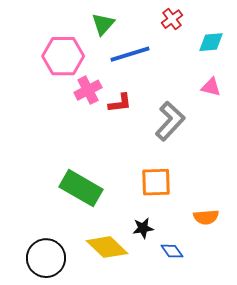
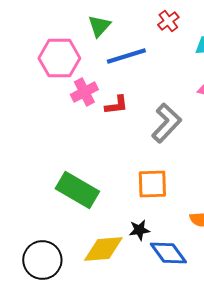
yellow diamond: (107, 247) -> (103, 249), turned -48
blue diamond: (172, 251) -> (168, 253), size x1.6

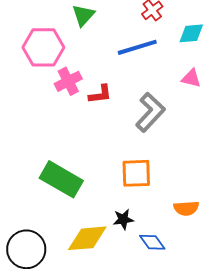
blue line: (126, 56) -> (137, 47), moved
blue diamond: (168, 253) -> (152, 242), size x0.7

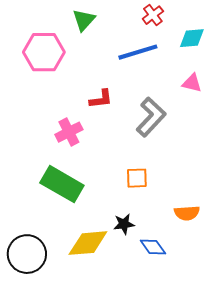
pink cross: (68, 81) -> (69, 132), moved
orange square: (136, 173) -> (137, 178), size x0.7

